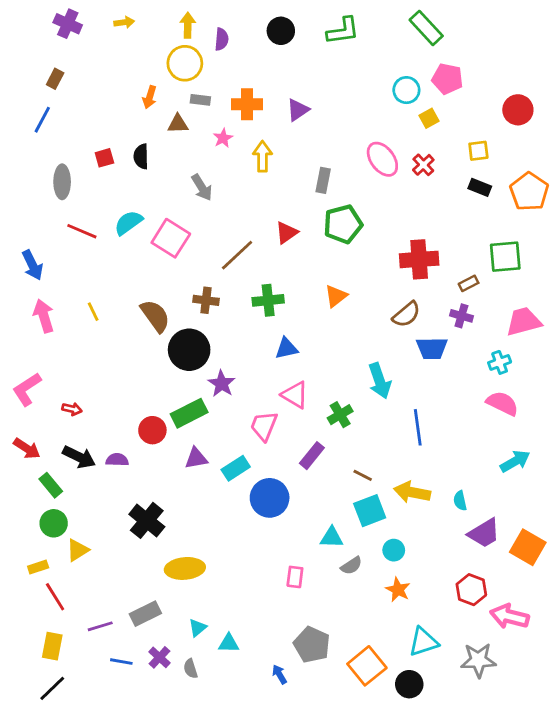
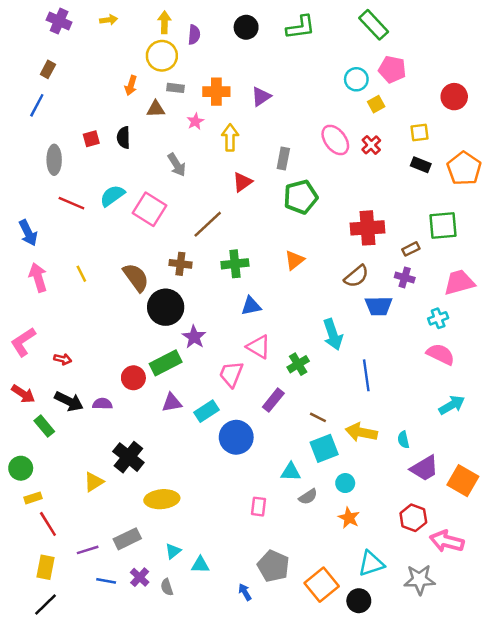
red triangle: (286, 233) -> (242, 182), moved
green circle: (54, 523) -> (21, 468), moved
yellow triangle: (78, 550) -> (94, 482), moved

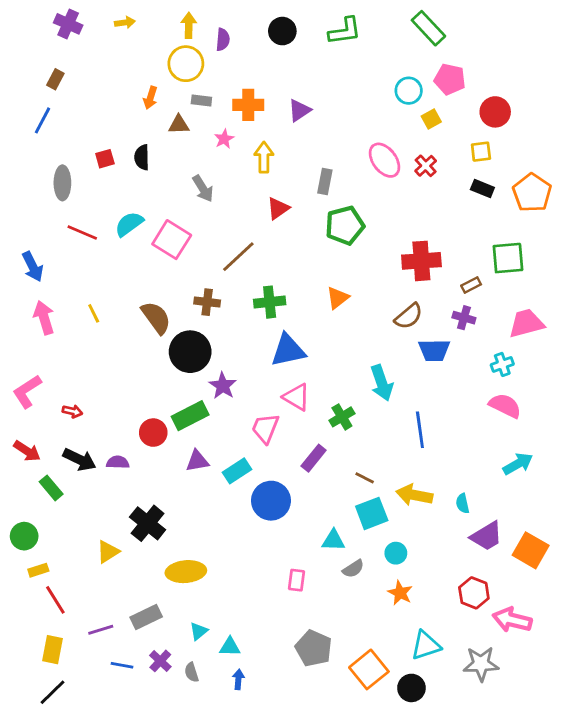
red circle: (454, 97) -> (495, 112), moved
blue triangle: (251, 306) -> (288, 350), size x1.5
blue arrow: (245, 592) -> (238, 679), moved, turned 35

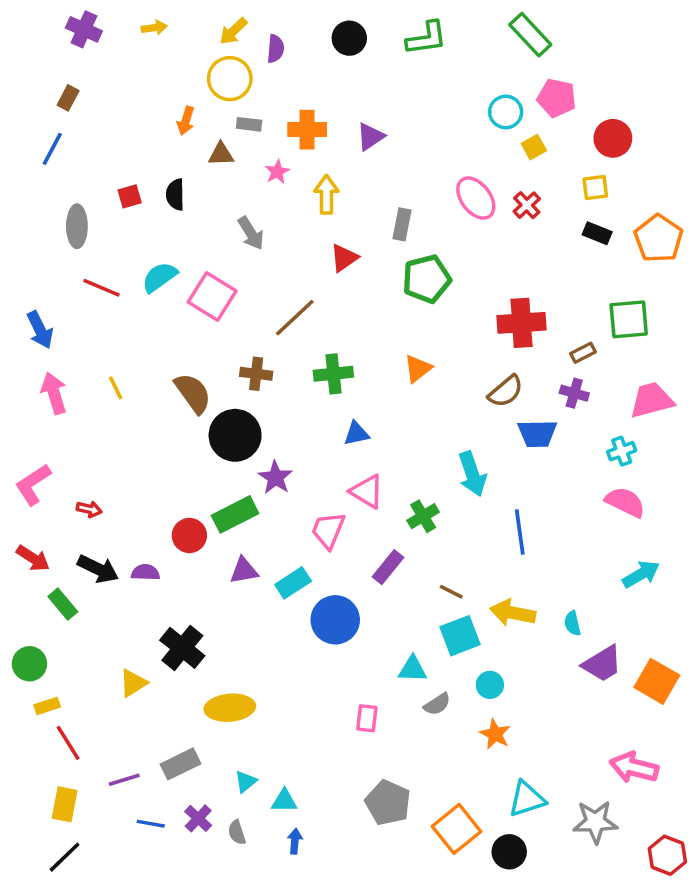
yellow arrow: (189, 25) -> (233, 31), turned -135
blue triangle: (288, 350) -> (356, 434), size x0.6
red hexagon: (474, 593) -> (667, 855), moved

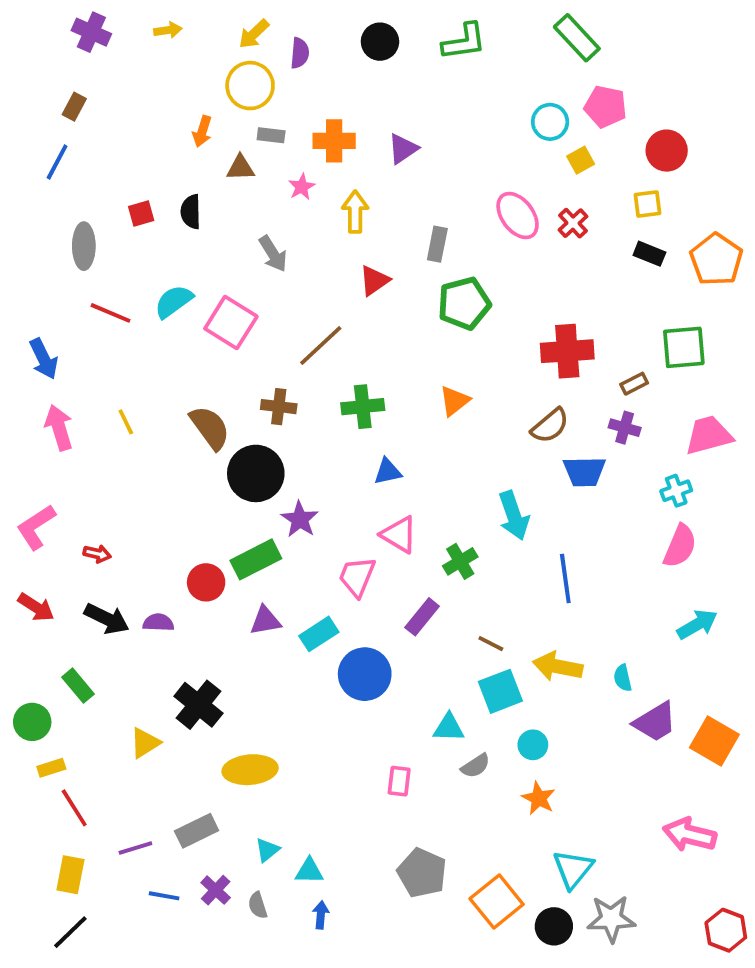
pink semicircle: (625, 502) -> (680, 546), turned 87
green rectangle: (63, 604) -> (78, 686), moved
cyan triangle: (527, 799) -> (573, 869), turned -33
gray star: (595, 822) -> (611, 919), moved

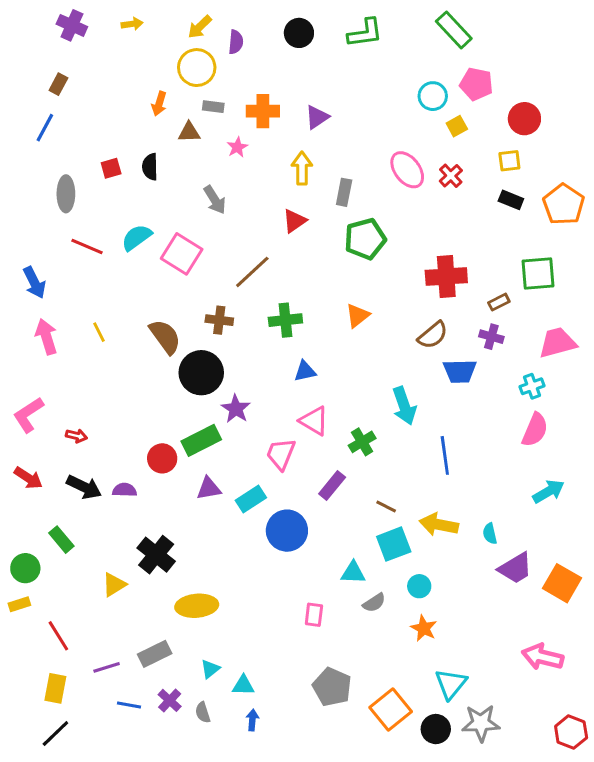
yellow arrow: (355, 212) -> (302, 168), moved
yellow rectangle: (51, 768) -> (19, 604), moved

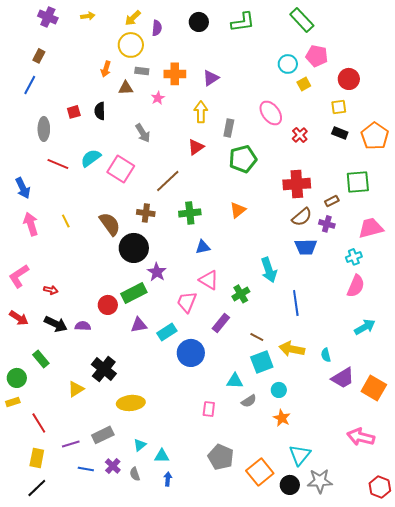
red cross: (451, 176) -> (300, 135), moved
brown semicircle: (433, 335) -> (302, 217), moved

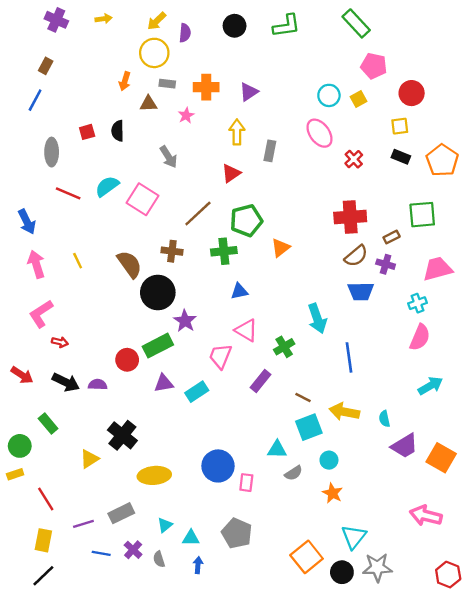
cyan circle: (288, 64) -> (329, 95), moved
green pentagon: (243, 159) -> (246, 221), moved
pink L-shape: (19, 276) -> (41, 314), moved
blue circle: (191, 353) -> (218, 466), moved
gray pentagon: (221, 457) -> (237, 533), moved

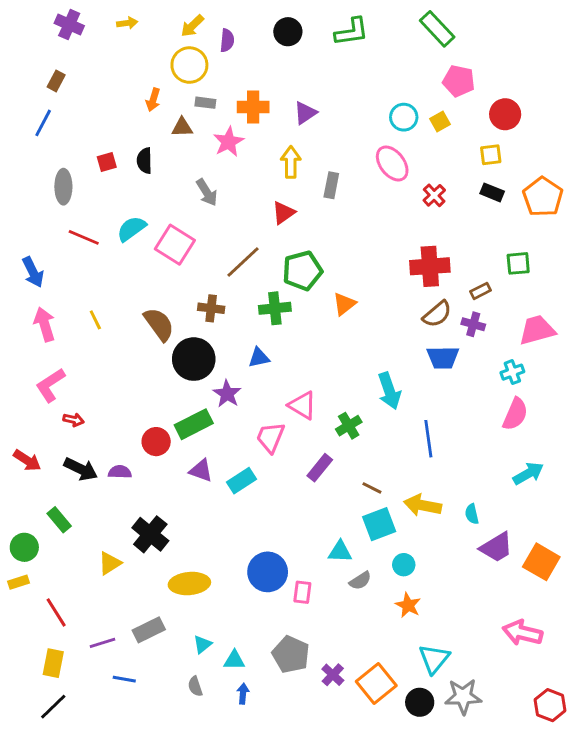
pink star: (186, 115) -> (229, 142), size x1.5
green square: (422, 215) -> (518, 263), size x0.7
blue triangle: (239, 291) -> (259, 358), moved
purple triangle: (164, 383) -> (201, 471), turned 30
purple cross: (133, 550) -> (333, 675), moved

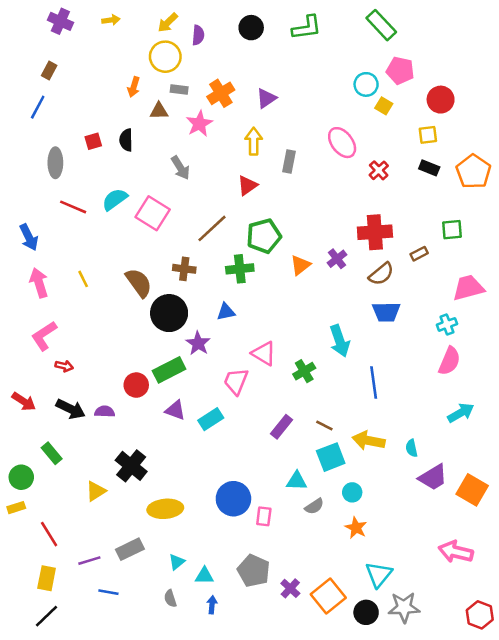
orange cross: (253, 107) -> (221, 93), turned -32
cyan circle: (404, 117) -> (366, 84), moved
yellow square: (440, 121) -> (384, 106), turned -30
purple cross: (473, 324) -> (337, 259), moved, turned 36
purple rectangle: (320, 468) -> (281, 427), moved

